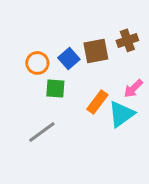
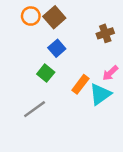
brown square: (96, 51) -> (54, 17), moved, turned -30
orange circle: (37, 63) -> (31, 16), moved
green square: (55, 88) -> (46, 73), turned 35

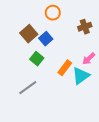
orange circle: (31, 16) -> (53, 13), moved
brown square: (54, 17) -> (29, 34), moved

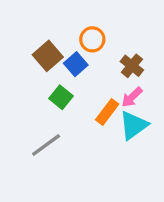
orange circle: (53, 13) -> (92, 39), moved
brown cross: (85, 27) -> (132, 66), moved, turned -32
pink arrow: (89, 59) -> (132, 97), moved

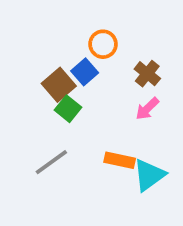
brown square: (48, 56) -> (59, 85), moved
orange rectangle: (107, 112) -> (120, 160), moved, turned 65
cyan triangle: (134, 125) -> (149, 175), moved

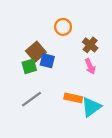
blue square: (85, 72) -> (47, 61), moved, turned -35
green square: (68, 109) -> (29, 66), moved, turned 35
pink arrow: (147, 109) -> (90, 66), turned -70

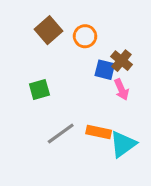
brown square: (36, 52) -> (49, 30), moved
blue square: (47, 61) -> (105, 70), moved
gray line: (31, 99) -> (61, 134), moved

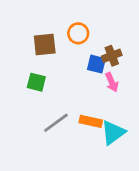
brown square: (49, 30) -> (45, 45), moved, turned 35
brown cross: (121, 61) -> (112, 56), turned 30
green square: (39, 89) -> (36, 82), turned 30

